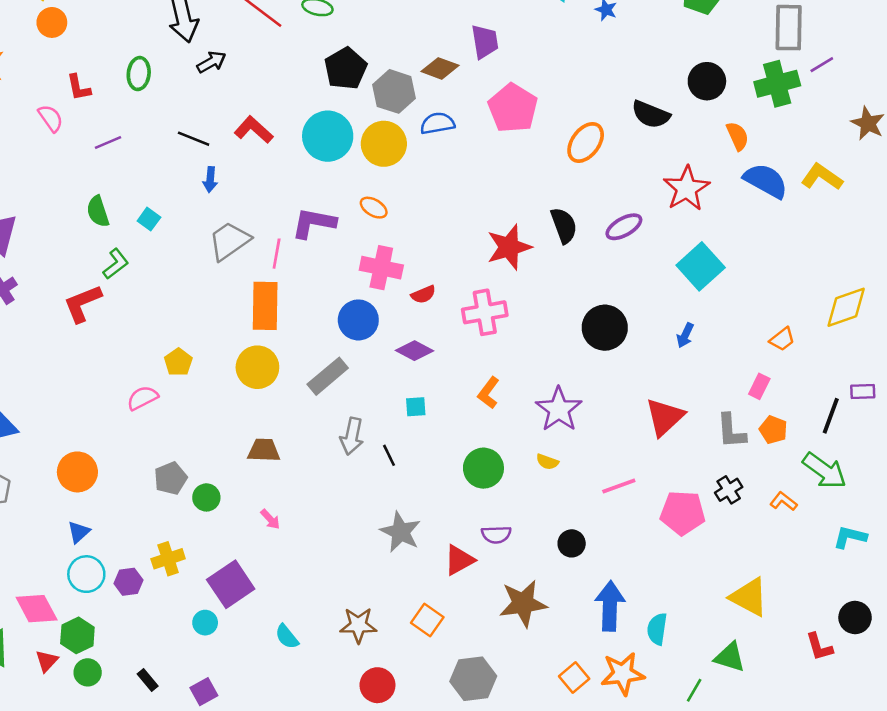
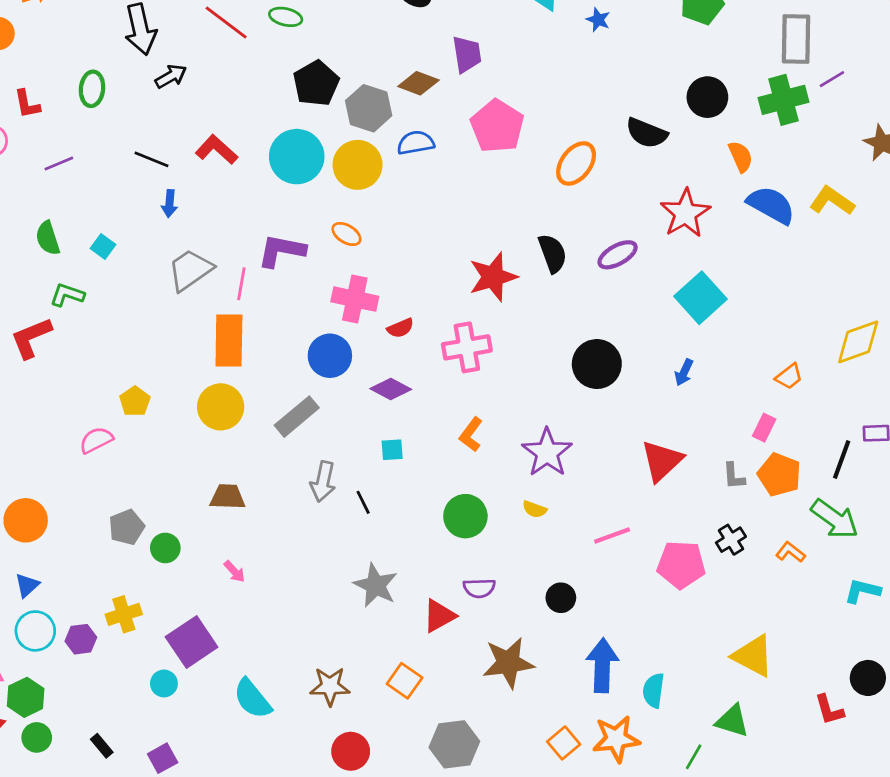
green L-shape: (116, 264) -> (67, 295), turned -124
orange pentagon: (773, 430) -> (779, 475), size x1.4
gray L-shape: (731, 431) -> (734, 476), size x0.7
cyan semicircle: (287, 637) -> (252, 699), size x1.5

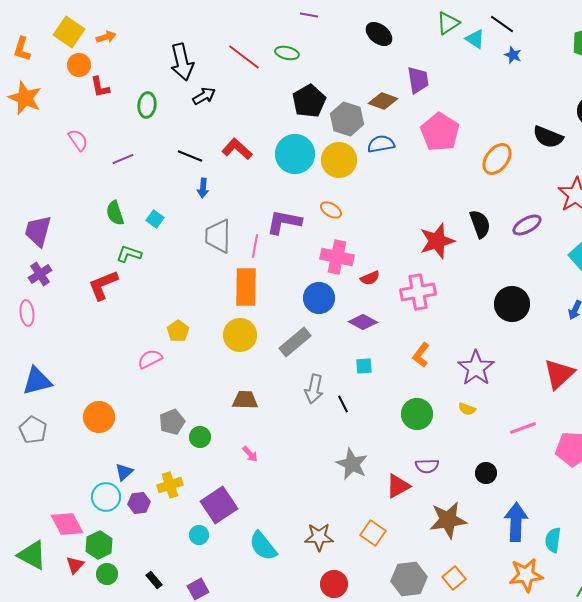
red L-shape: (27, 104) -> (100, 87), moved
gray trapezoid: (190, 270) -> (218, 236), turned -54
blue triangle: (27, 585) -> (124, 472), moved
orange square: (564, 743) -> (454, 578), moved

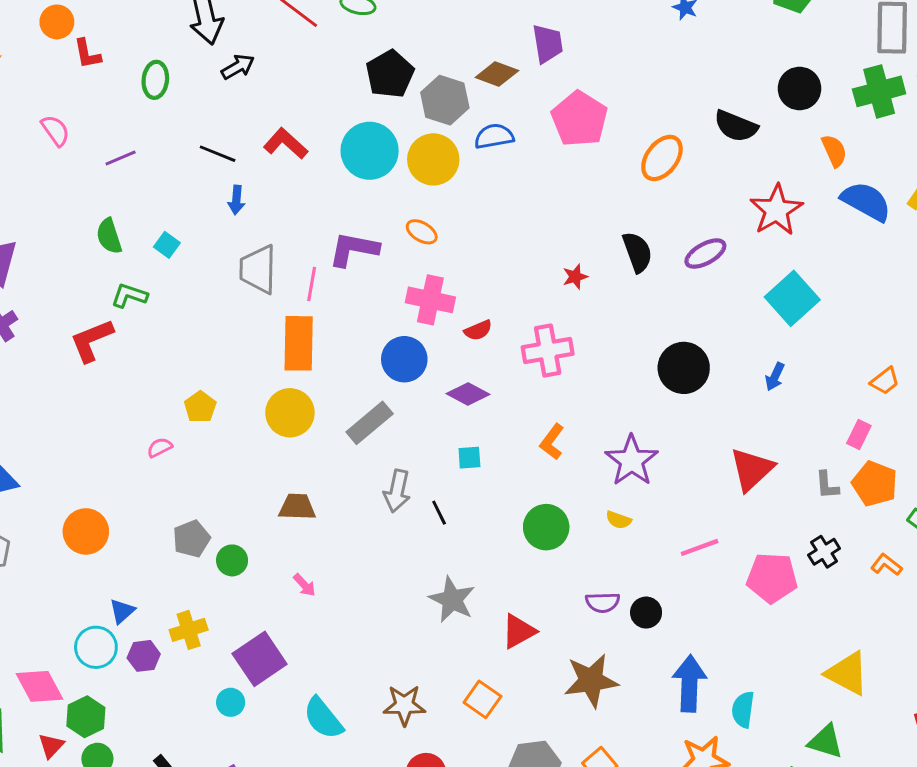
red star: (437, 241) -> (575, 277), size x0.5
pink semicircle: (150, 359) -> (160, 448), size x0.7
purple semicircle: (427, 466) -> (603, 602), moved

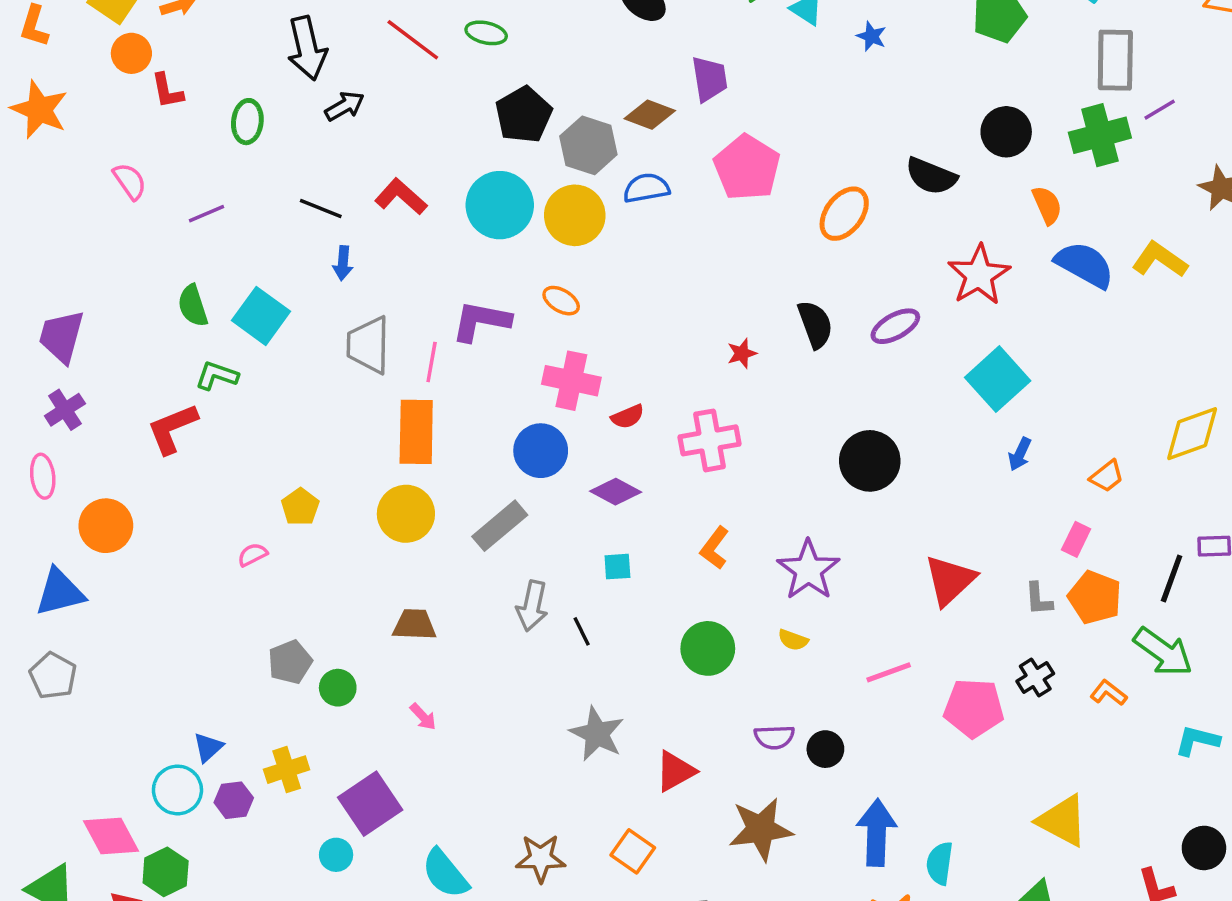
cyan square: (167, 245) -> (261, 316), size x1.8
blue arrow: (775, 377) -> (1020, 454), moved
orange circle: (86, 531) -> (106, 526), moved

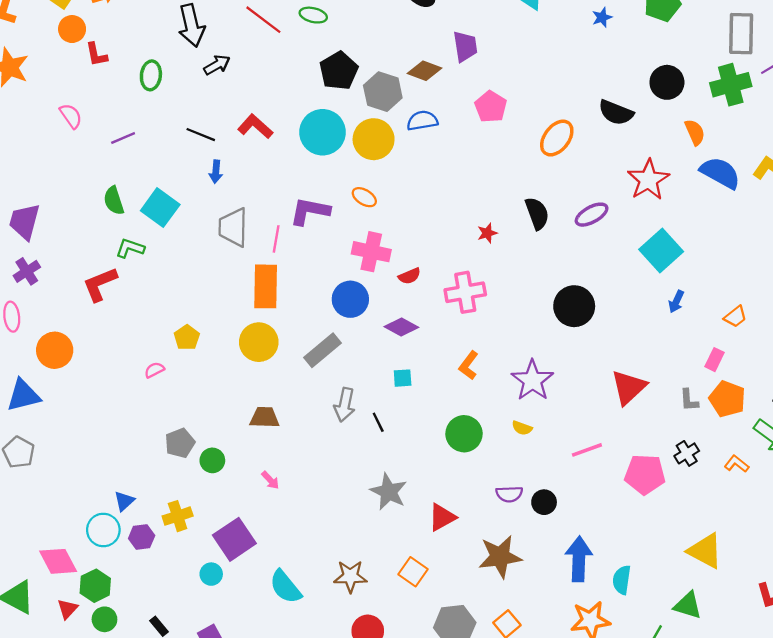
blue star: (871, 36) -> (602, 17), moved, turned 30
pink pentagon: (747, 168) -> (491, 107), size x0.7

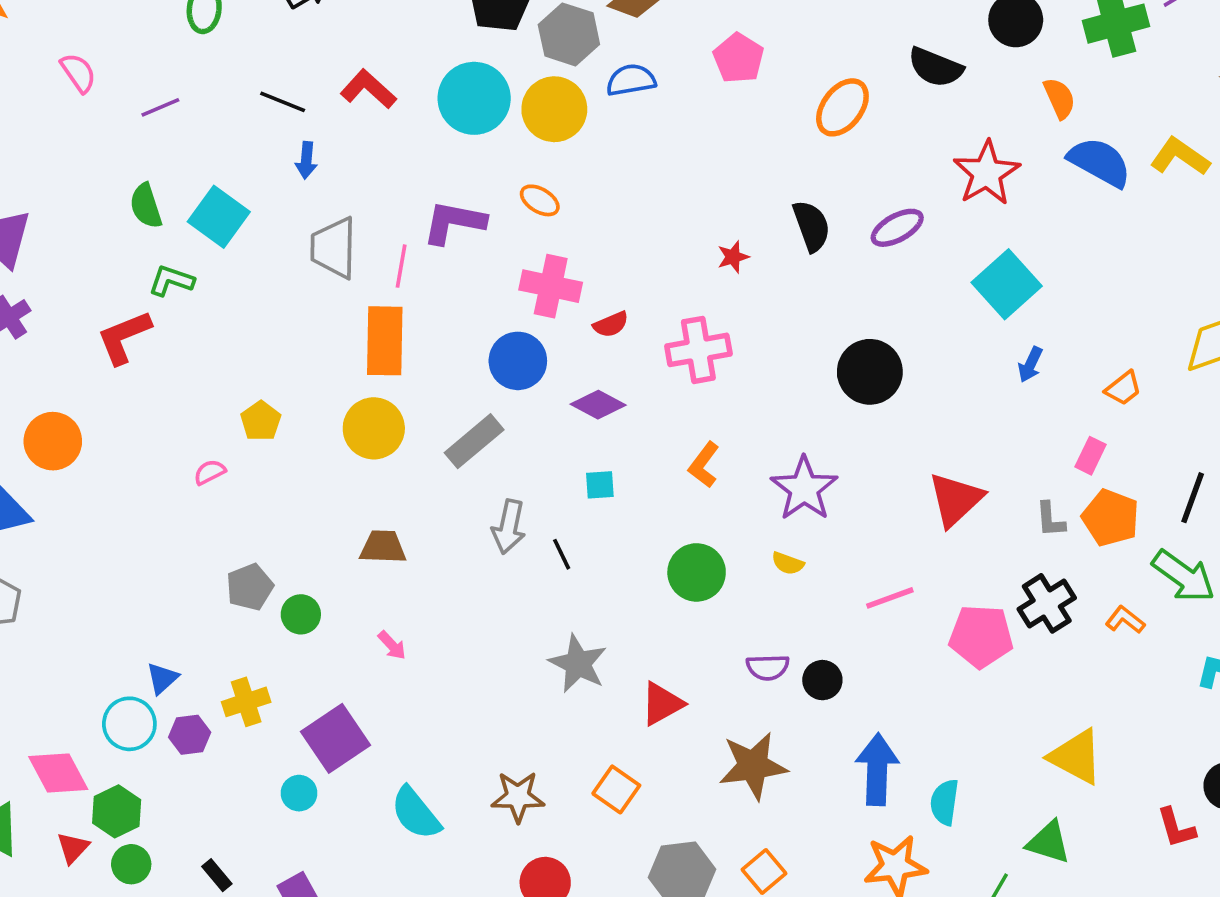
black cross: (687, 453) -> (1047, 603), size x1.4

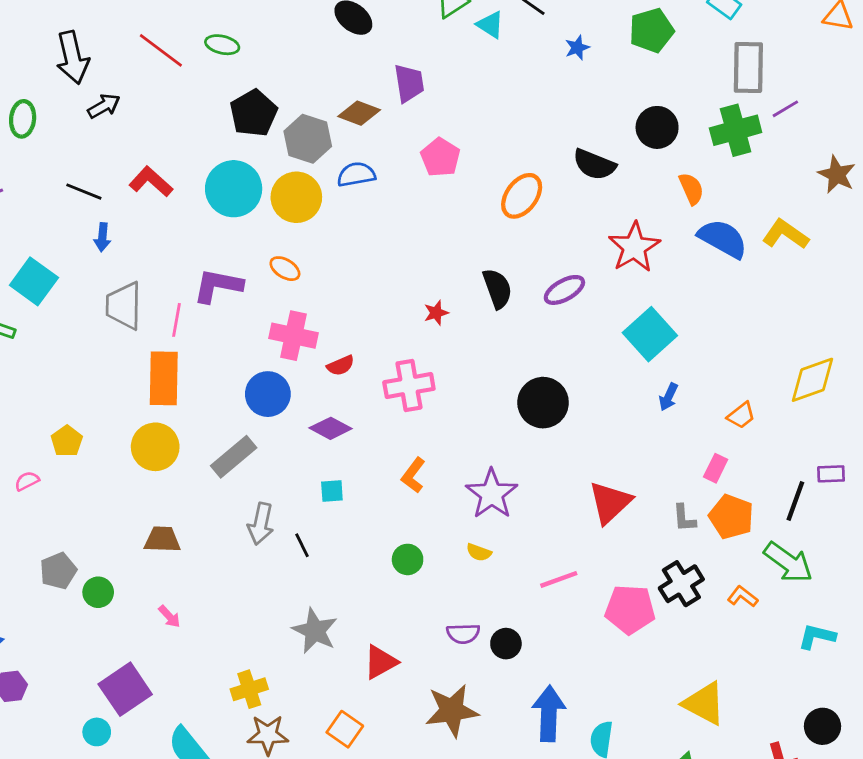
green circle: (697, 572) -> (408, 559), size x0.7
yellow cross: (246, 702) -> (249, 689), moved

